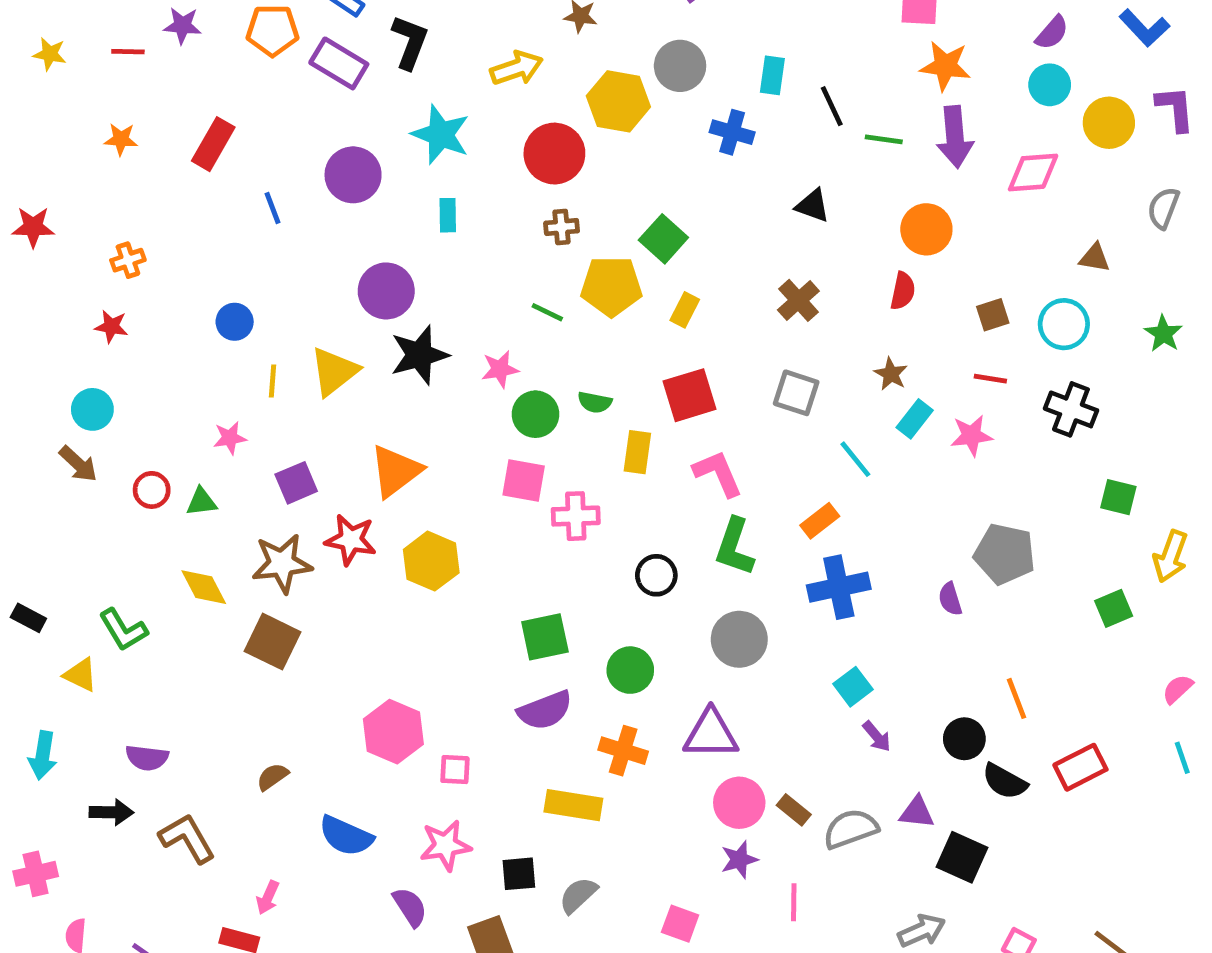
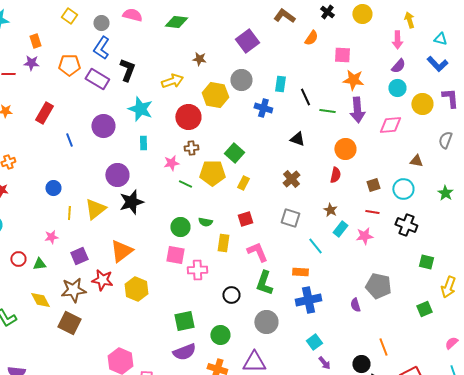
pink star: (500, 369) -> (171, 163), moved
red square: (689, 395) -> (245, 219), size x0.7
orange rectangle: (820, 521) -> (300, 272), turned 42

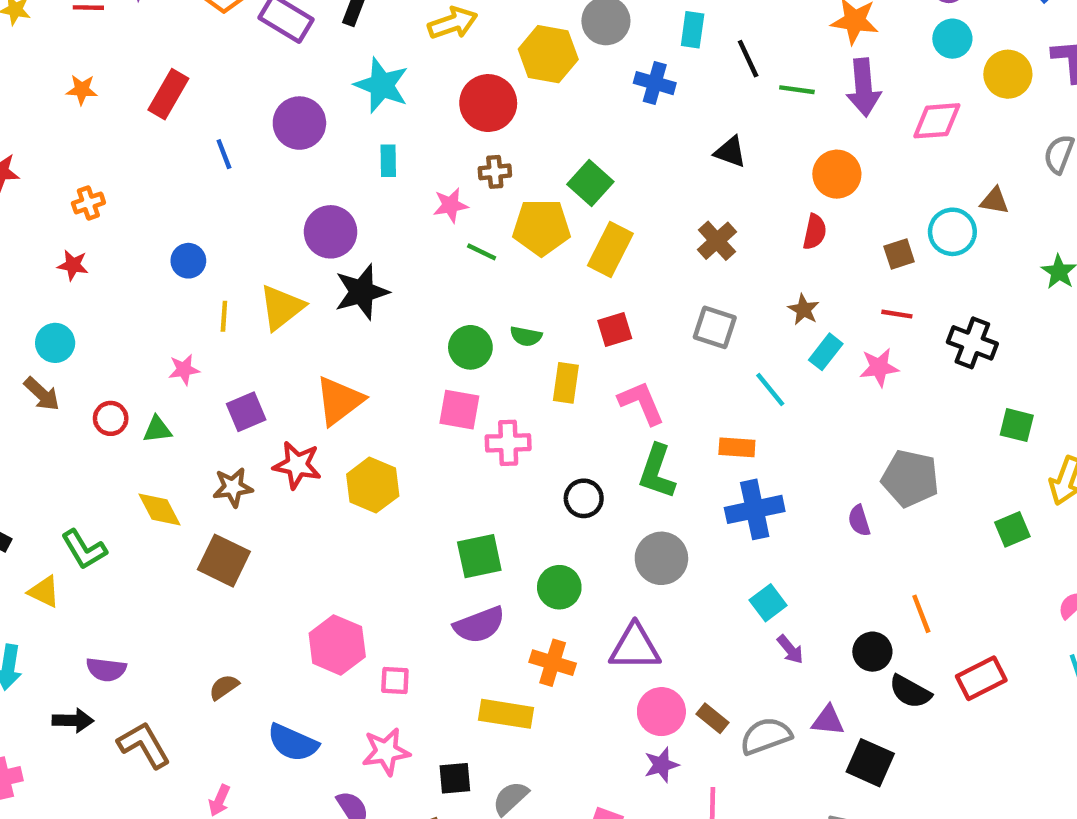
yellow rectangle: (243, 183) -> (610, 250), size x1.6
cyan circle: (403, 189) -> (952, 232), moved
brown star: (73, 290) -> (233, 487), size x0.7

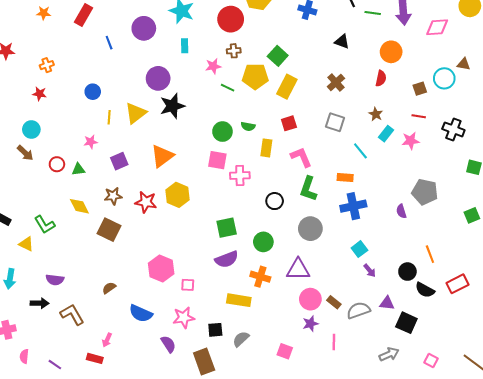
red star: (297, 465) -> (146, 202), moved

